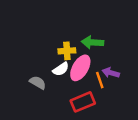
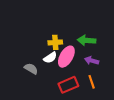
green arrow: (92, 42) -> (87, 40), moved
orange line: (100, 80) -> (92, 82), moved

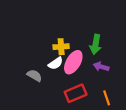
green arrow: (87, 40) -> (96, 44), turned -84
orange line: (92, 82) -> (107, 98), moved

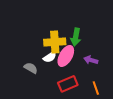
green arrow: (96, 44) -> (76, 37), moved
yellow cross: (61, 47) -> (55, 42), size x1.5

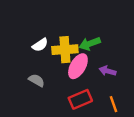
green arrow: (76, 37) -> (90, 44), turned 60
white semicircle: (50, 57) -> (40, 45), moved

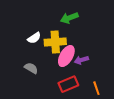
green arrow: (90, 44) -> (69, 18), moved
purple arrow: (108, 71) -> (81, 60), moved, turned -32

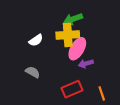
yellow cross: (55, 42) -> (68, 35), moved
pink ellipse: (66, 56) -> (77, 49), moved

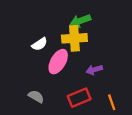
pink ellipse: (77, 49) -> (58, 62), moved
gray semicircle: (33, 72) -> (36, 96), moved

